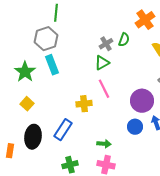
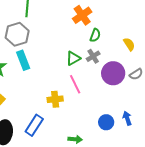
orange cross: (145, 20) -> (82, 15), moved
gray cross: (106, 44) -> (93, 56), moved
purple circle: (142, 101) -> (113, 73), moved

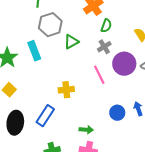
gray hexagon: (17, 34) -> (50, 25), moved
green triangle: (73, 58) -> (71, 42), moved
pink line: (75, 84) -> (99, 75), moved

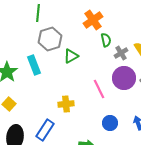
green semicircle: (106, 26) -> (106, 40), turned -32
gray cross: (104, 47) -> (121, 53), moved
blue circle: (117, 113) -> (110, 123), moved

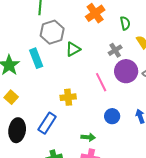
green semicircle: (106, 40) -> (125, 23), moved
gray cross: (121, 53) -> (115, 50), moved

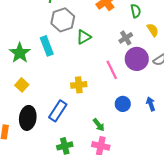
green arrow: (88, 137) -> (99, 125), turned 48

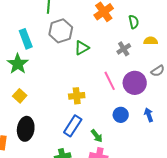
yellow semicircle: (153, 30) -> (151, 41), turned -56
cyan rectangle: (47, 46) -> (26, 39), moved
purple circle: (137, 59) -> (135, 83), moved
blue rectangle: (58, 111) -> (73, 126), moved

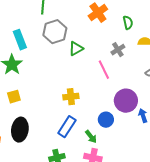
pink line: (110, 81) -> (104, 70), moved
purple circle: (135, 83) -> (126, 101), moved
yellow square: (20, 96) -> (14, 97), turned 32
blue circle: (121, 115) -> (106, 120), moved

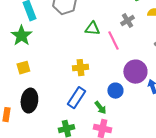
green triangle: (76, 49) -> (92, 29), moved, turned 35

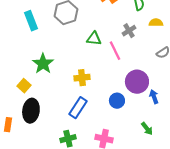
green star: (21, 36) -> (43, 64), moved
yellow square: (23, 68) -> (24, 86), moved, turned -32
green arrow: (100, 108) -> (147, 129), moved

